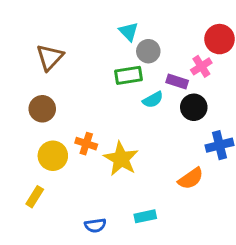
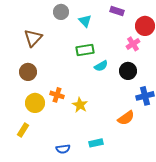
gray circle: (148, 51) -> (61, 12), moved
purple rectangle: (177, 81) -> (117, 11), moved
yellow star: (121, 159) -> (80, 105), size x0.7

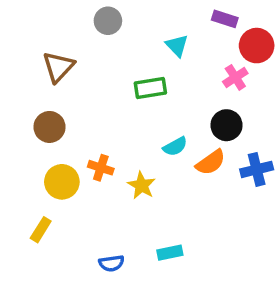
purple rectangle: (117, 11) -> (225, 19), moved
cyan triangle: (85, 21) -> (177, 46), moved
cyan semicircle: (101, 66) -> (175, 146), moved
orange semicircle: (126, 118) -> (211, 162), moved

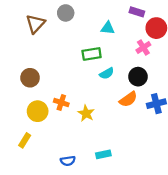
cyan triangle: (177, 46) -> (108, 28), turned -40
brown triangle: (58, 67) -> (35, 24), moved
cyan semicircle: (175, 146) -> (107, 73), moved

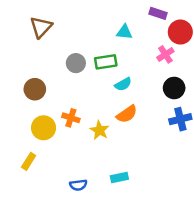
gray circle: (66, 13) -> (76, 63), moved
black circle: (138, 77) -> (174, 88), moved
orange semicircle: (128, 99) -> (127, 114), moved

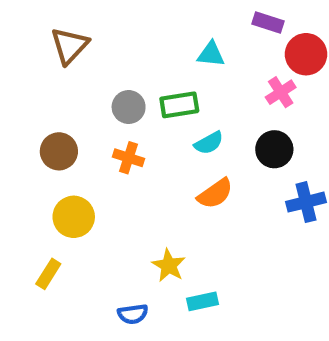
black circle: (174, 88) -> (274, 149), moved
orange cross: (71, 118) -> (129, 158), moved
yellow star: (99, 130) -> (169, 265), moved

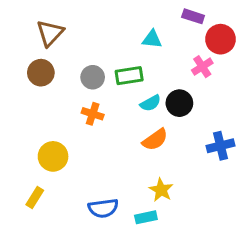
black circle: (274, 149) -> (179, 103), moved
brown circle: (59, 151) -> (41, 73), moved
yellow star: (169, 265) -> (161, 190), moved
blue semicircle: (133, 314) -> (103, 208), moved, size x1.4

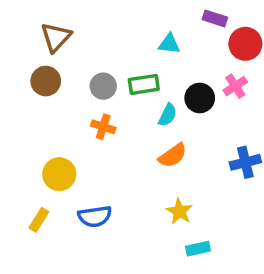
pink cross: (202, 67) -> (235, 86), moved
cyan semicircle: (150, 103) -> (168, 115), turned -35
black circle: (179, 103) -> (200, 98), moved
blue semicircle: (103, 208) -> (95, 216), moved
cyan rectangle: (146, 217) -> (198, 249), moved

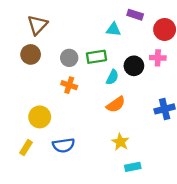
purple rectangle: (215, 18) -> (135, 15), moved
pink cross: (235, 86) -> (158, 58), turned 35

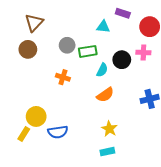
gray circle: (69, 58) -> (67, 45), moved
yellow circle: (40, 117) -> (36, 116), moved
cyan rectangle: (133, 167) -> (107, 152), moved

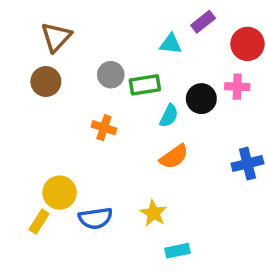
purple rectangle: (123, 13) -> (203, 22), turned -56
yellow star: (109, 129) -> (154, 213), moved

